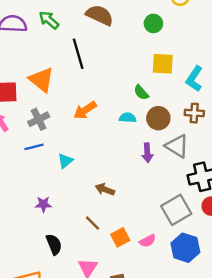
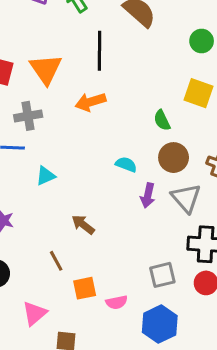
orange arrow: (85, 110) -> (90, 102), moved
cyan semicircle: (128, 118) -> (126, 164), moved
gray square: (176, 210) -> (162, 275), size x0.7

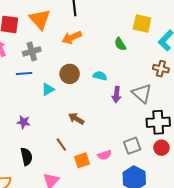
brown circle: (174, 158) -> (70, 74), moved
pink semicircle: (117, 302) -> (105, 155), moved

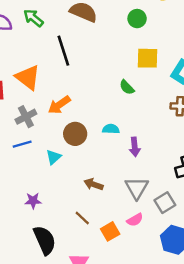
orange arrow: (72, 37) -> (59, 105), moved
gray triangle: (142, 93) -> (137, 188), moved, turned 30
black semicircle: (26, 157) -> (45, 240), size x1.4

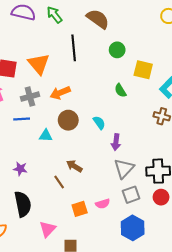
green circle: (137, 19) -> (117, 50), moved
cyan semicircle: (111, 129) -> (99, 123), turned 40
cyan triangle: (54, 157) -> (46, 136), turned 32
gray triangle: (137, 188) -> (124, 168), moved
brown line: (82, 218) -> (59, 182), moved

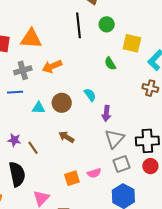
black line: (74, 48) -> (79, 25), moved
orange triangle: (39, 64) -> (31, 39), turned -45
brown circle: (68, 120) -> (62, 103), moved
brown line: (59, 182) -> (33, 148), moved

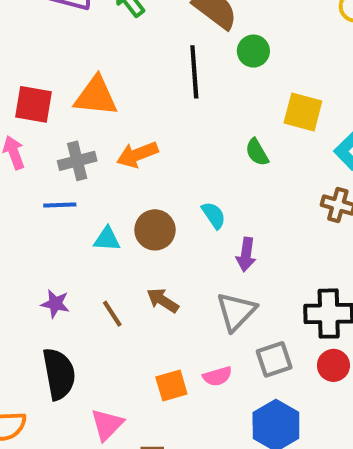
green circle: (107, 24) -> (253, 51), moved
gray triangle: (114, 139) -> (236, 312), moved
brown line: (33, 148) -> (112, 314), moved

